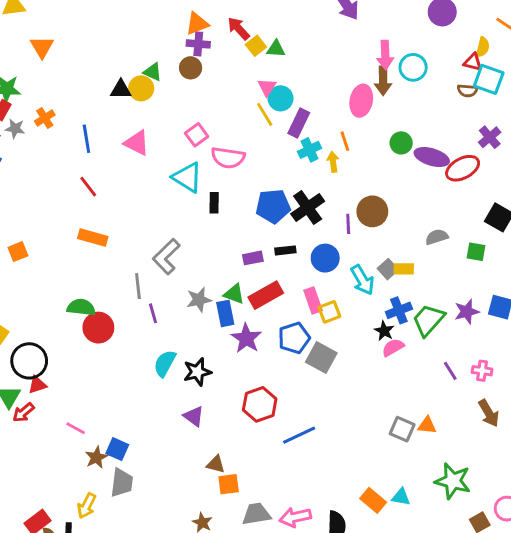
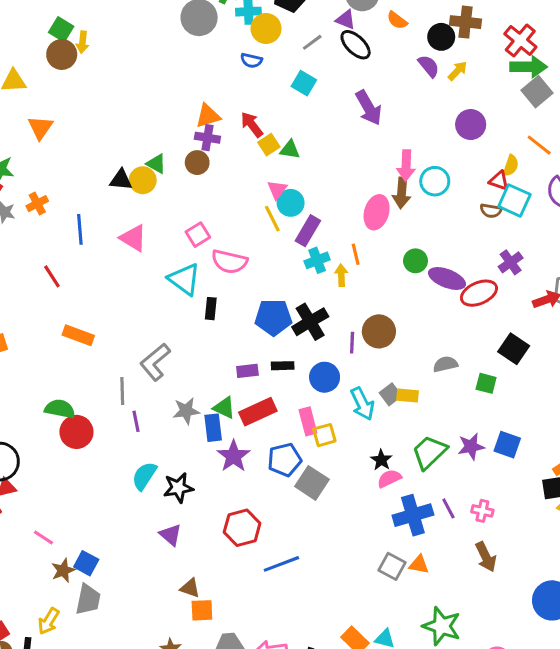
red line: (88, 187) -> (52, 276), moved
blue cross: (399, 310) -> (413, 515), moved, size x1.4

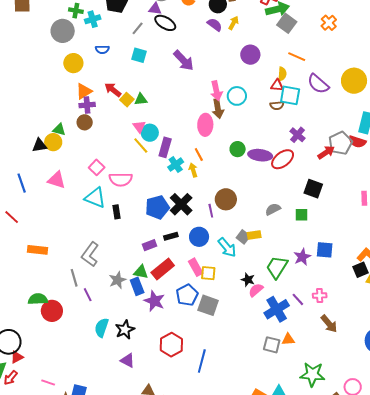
yellow circle: (266, 28) -> (73, 63), moved
yellow square: (324, 435) -> (208, 273), turned 35
blue line: (281, 564) -> (202, 361), turned -40

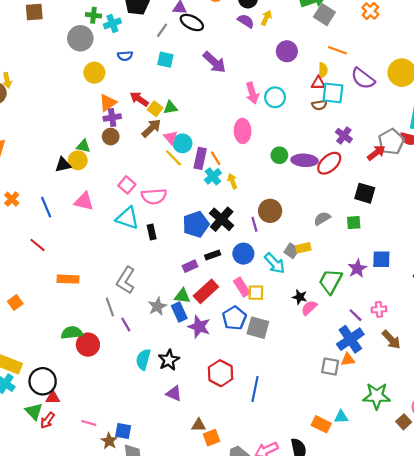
brown arrow: (218, 109) -> (151, 128), moved, turned -120
orange line: (199, 154) -> (216, 158), moved
blue cross: (277, 309) -> (350, 339), moved
red triangle: (17, 357) -> (53, 397), turned 32

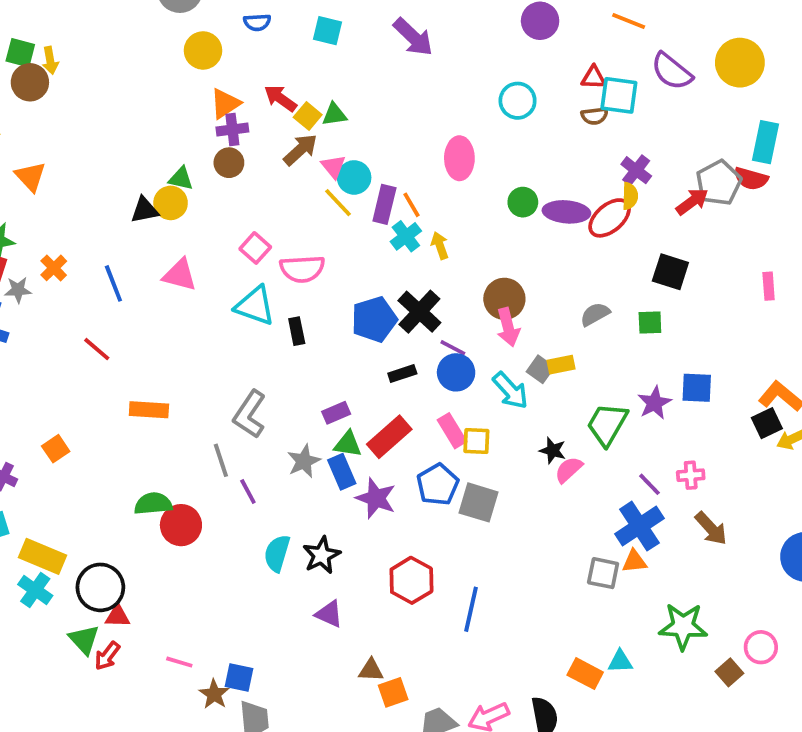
yellow semicircle: (323, 70) -> (630, 196), moved
pink arrow: (252, 93) -> (508, 327), moved
purple line: (254, 224) -> (453, 348), moved, turned -48
purple rectangle: (190, 266) -> (336, 413), moved

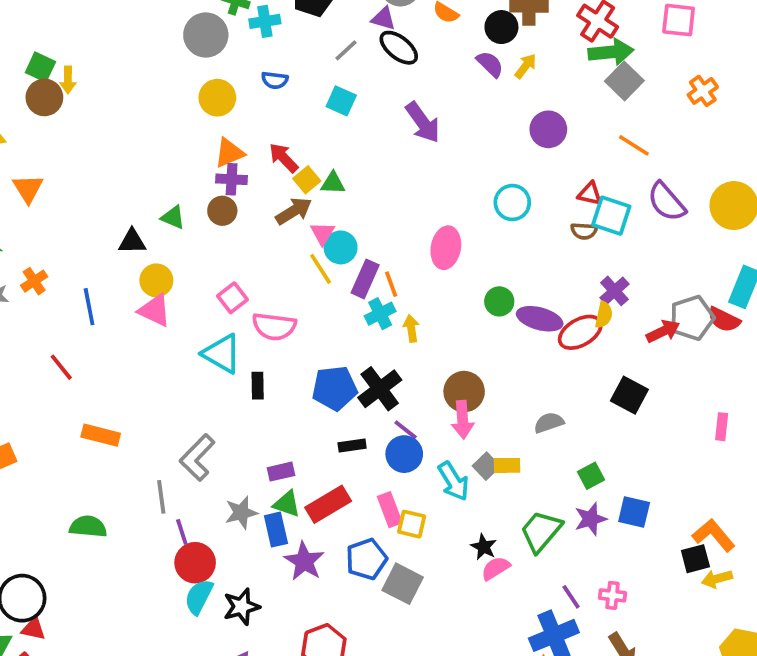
yellow circle: (171, 203) -> (156, 280), moved
green square: (650, 323) -> (591, 476), moved, turned -36
red circle: (181, 525) -> (195, 563), moved

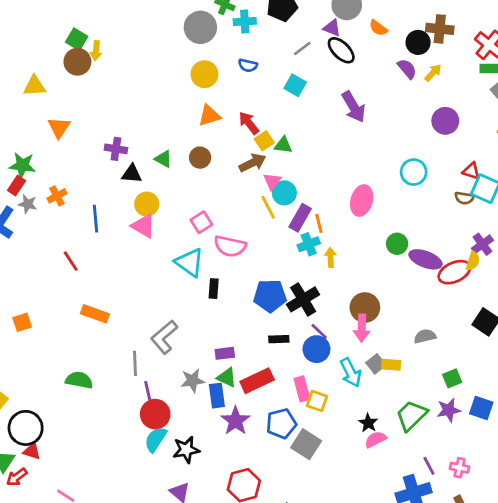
purple cross: (232, 179) -> (116, 149), moved

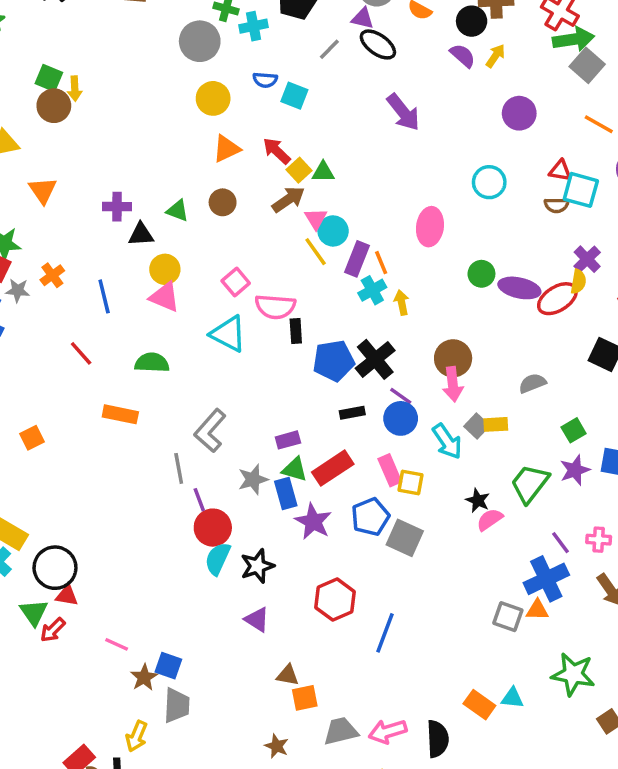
cyan square: (295, 85) -> (294, 96), moved
black rectangle: (214, 289) -> (296, 331), moved
green semicircle: (79, 380) -> (152, 363), moved

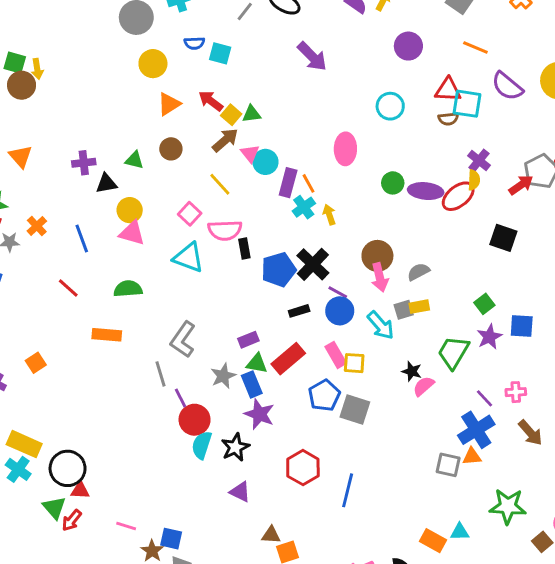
red triangle: (560, 171) -> (448, 90), size x1.4
yellow line: (316, 252) -> (220, 184), moved
gray semicircle: (532, 383) -> (418, 272), moved
gray square: (477, 426) -> (404, 310), turned 36
purple star: (313, 521) -> (259, 414), moved

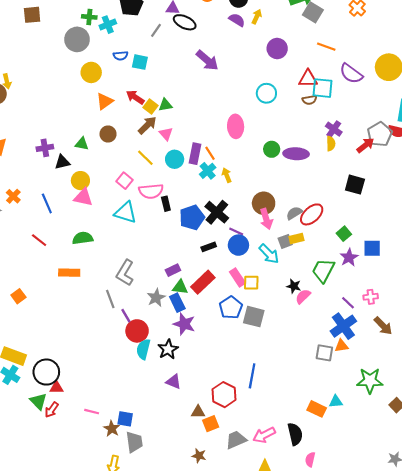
cyan circle: (265, 162) -> (175, 159), moved
red ellipse: (458, 196) -> (312, 214), moved
red hexagon: (303, 468) -> (224, 395), moved

